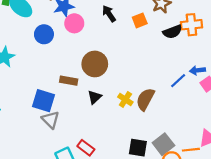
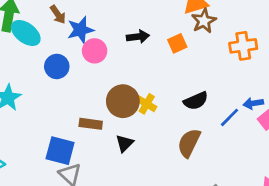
black arrow: (109, 14) -> (138, 37), turned 119
black semicircle: (172, 32) -> (196, 101), moved
yellow cross: (125, 100) -> (147, 104), moved

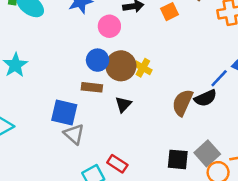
pink circle: (95, 51) -> (109, 26), moved
blue circle: (57, 66) -> (98, 60), moved
black semicircle: (196, 101) -> (206, 98), moved

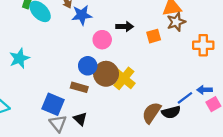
yellow cross: (143, 68) -> (124, 78), size x1.5
black triangle: (123, 104) -> (80, 119), moved, turned -40

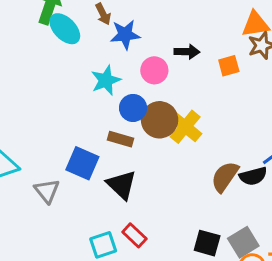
cyan star: (19, 58) -> (106, 80), moved
black triangle: (80, 119) -> (122, 185), size x1.5
gray triangle: (58, 123) -> (47, 191), moved

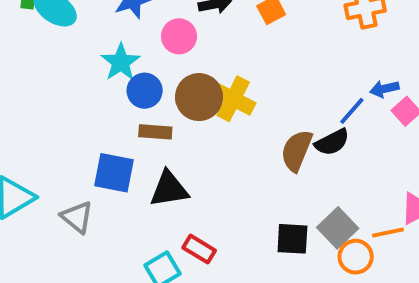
blue circle: (133, 108) -> (145, 91), moved
black triangle: (122, 185) -> (169, 189), turned -40

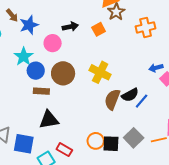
yellow cross: (233, 99) -> (100, 72), moved
blue line: (352, 111) -> (142, 101), moved
blue square: (114, 173) -> (24, 144), moved
orange circle: (356, 257) -> (96, 141), moved

